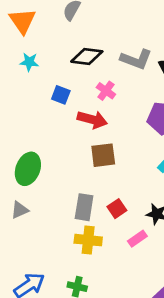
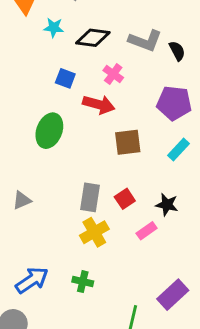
cyan star: (29, 62) -> (54, 28), moved
brown square: (103, 155) -> (128, 142), moved
green ellipse: (28, 169) -> (49, 131), moved
yellow cross: (88, 240) -> (94, 232), turned -36

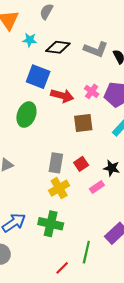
pink cross: (113, 74) -> (92, 91), moved
blue square: (65, 78) -> (38, 77), size x1.6
green cross: (83, 282) -> (51, 224), size x1.6

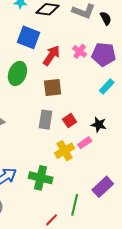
red arrow: (62, 96) -> (52, 55), turned -70
brown square: (83, 123) -> (53, 87), moved
yellow cross: (59, 188) -> (65, 151), moved

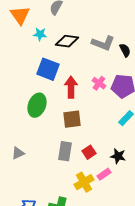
red arrow: (52, 55) -> (71, 87), turned -35

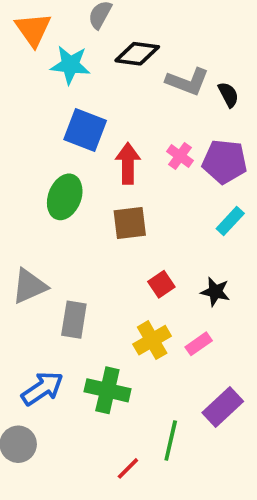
cyan star: (40, 34) -> (70, 65), size x1.5
black diamond: (67, 41) -> (137, 54), moved
gray rectangle: (65, 151) -> (74, 320), moved
gray triangle: (18, 153) -> (29, 286), size x1.5
pink rectangle: (104, 174) -> (199, 344), moved

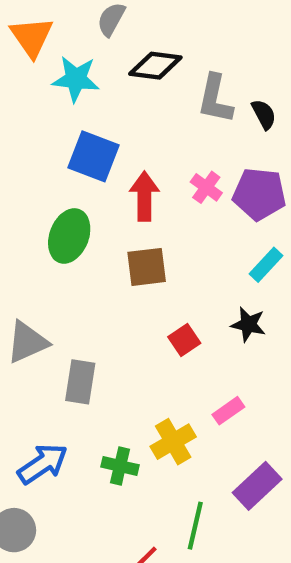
gray L-shape: (187, 82) -> (215, 99), turned 81
black star: (215, 292) -> (248, 324), moved
yellow cross: (152, 340) -> (173, 442), moved
green cross: (107, 390) -> (120, 466), size x0.7

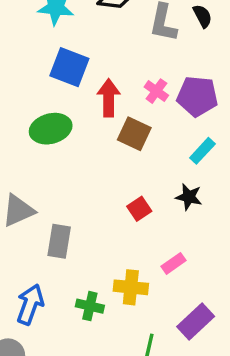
black semicircle: (264, 114) -> (202, 16), moved
green ellipse: (69, 236) -> (51, 129), turned 54
brown square: (147, 267) -> (134, 134), moved, turned 32
yellow cross: (173, 442) -> (131, 287), turned 36
blue arrow: (43, 464) -> (30, 304), turned -36

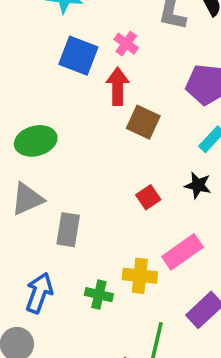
pink cross: (156, 91) -> (126, 44), moved
green ellipse: (51, 129) -> (36, 141), moved
pink rectangle: (173, 263) -> (182, 252), size x1.6

